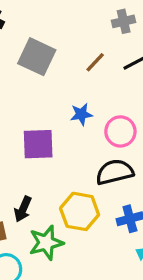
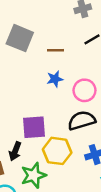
brown line: (95, 62) -> (55, 50), moved, turned 49
purple square: (38, 144) -> (34, 127), moved

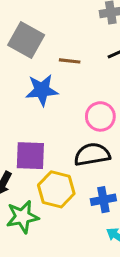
blue star: (55, 79) -> (42, 90), moved, size x1.5

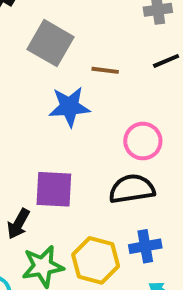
yellow hexagon: (56, 189) -> (96, 260), moved

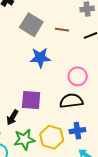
brown line: (105, 70) -> (62, 30), moved

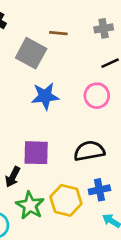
brown line: (62, 30) -> (58, 33), moved
pink circle: (78, 76) -> (97, 96), moved
green star: (24, 140) -> (30, 205), turned -30

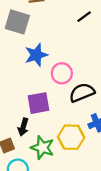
pink circle: (97, 96) -> (62, 73), moved

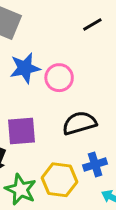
pink circle: (62, 73) -> (59, 78), moved

